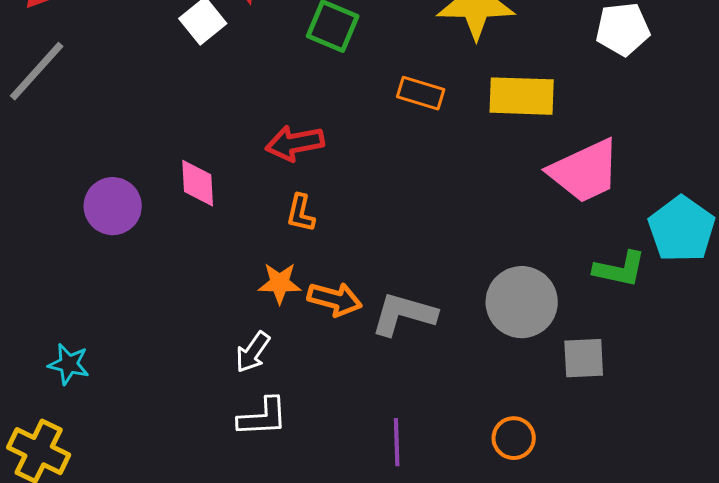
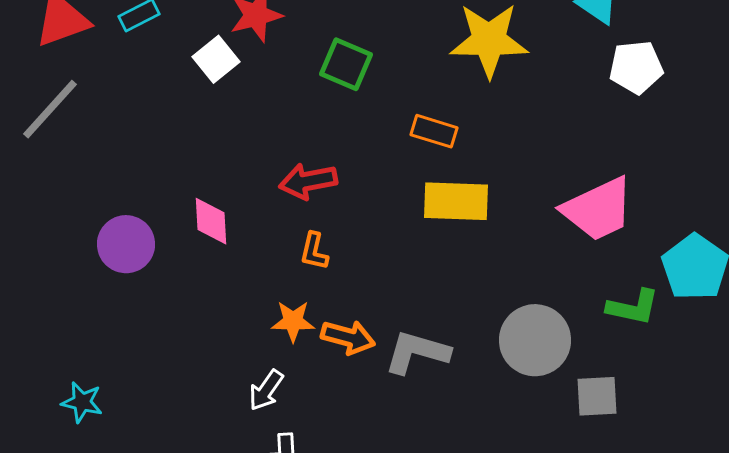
yellow rectangle: (522, 96) -> (456, 201), moved

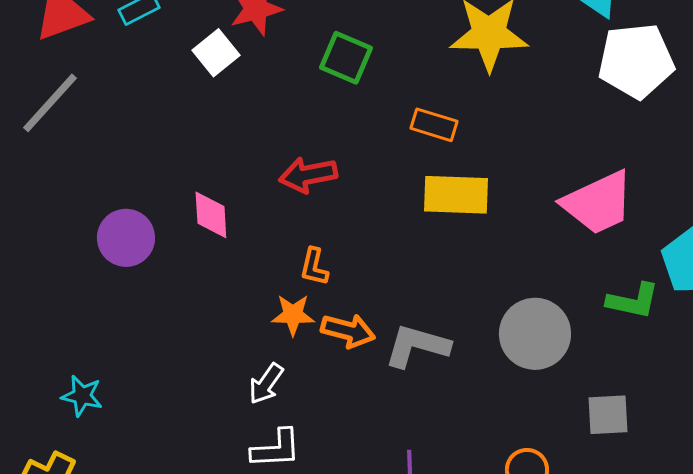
white pentagon: (636, 67) -> (636, 61), size x1.4
orange L-shape: (314, 251) -> (314, 267), moved
gray square: (597, 396) -> (608, 415), moved

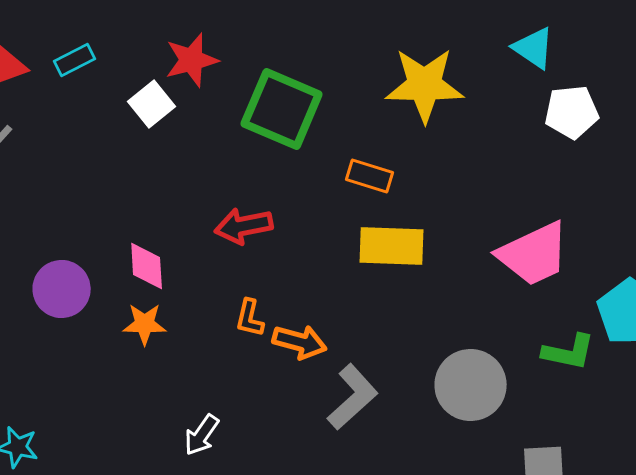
green square: (346, 58) -> (282, 109), size x1.5
white pentagon: (636, 61) -> (572, 112), size x0.7
orange star: (293, 315) -> (145, 324), moved
orange arrow: (348, 331) -> (300, 342), moved
gray L-shape: (417, 346) -> (353, 397), turned 122

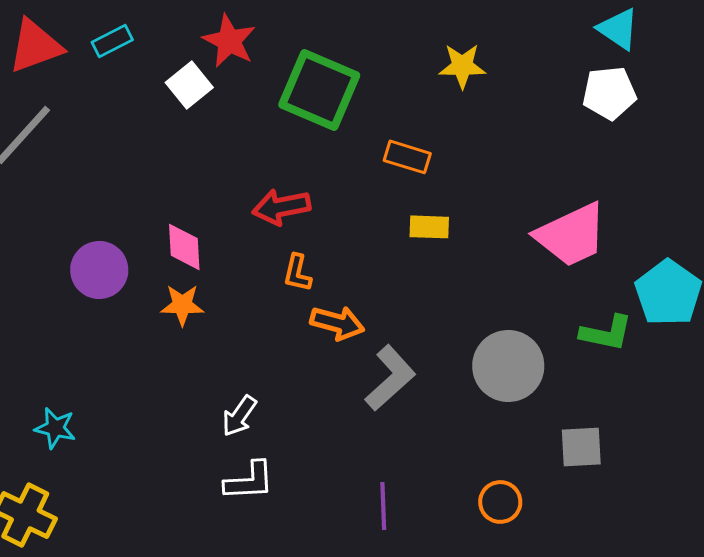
cyan triangle: (534, 48) -> (618, 29), moved
red star: (192, 60) -> (229, 41), turned -30
yellow star: (425, 85) -> (462, 66), size x0.6
yellow rectangle: (392, 246) -> (429, 227), size x0.6
orange L-shape: (250, 318) -> (297, 273), moved

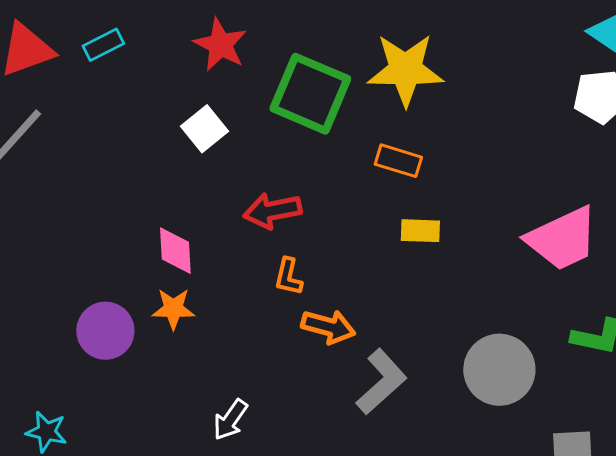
yellow star: (462, 66) -> (405, 70), moved, size x1.6
white square: (189, 85) -> (204, 129), moved
purple circle: (99, 270) -> (105, 331), moved

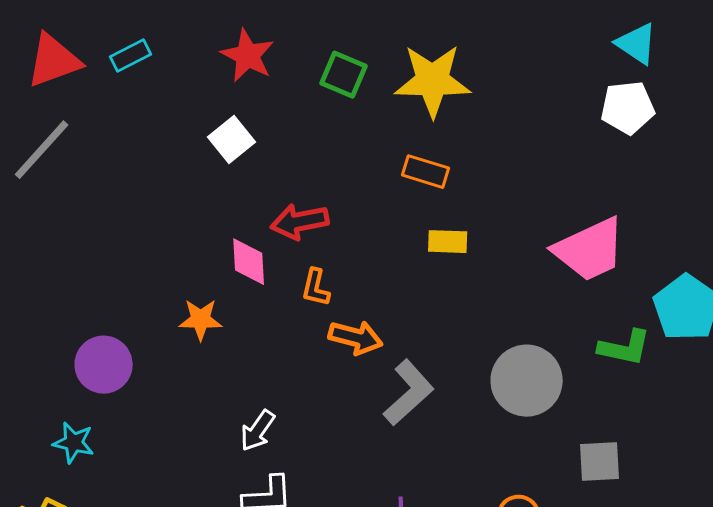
green square: (310, 94) -> (344, 75), moved, size x0.6
pink diamond: (175, 251) -> (249, 262), moved
purple circle: (105, 331) -> (104, 365), moved

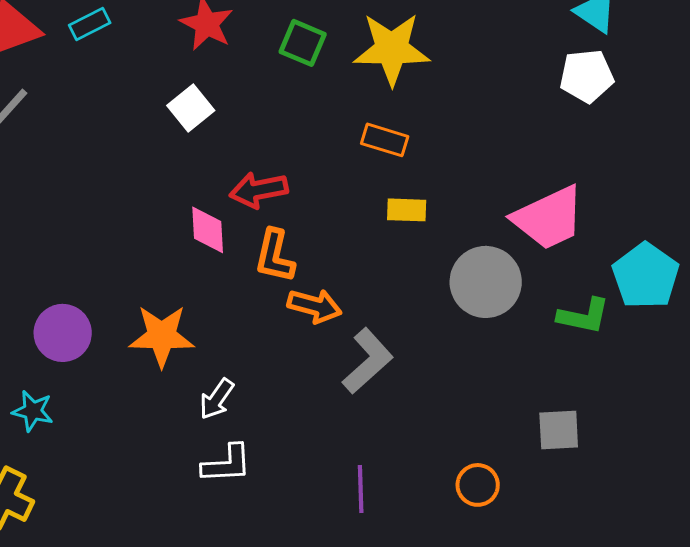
orange L-shape: (316, 288) -> (275, 256), size x1.4
orange star: (201, 320) -> (162, 336), moved, size x1.5
gray circle: (527, 381) -> (486, 282), moved

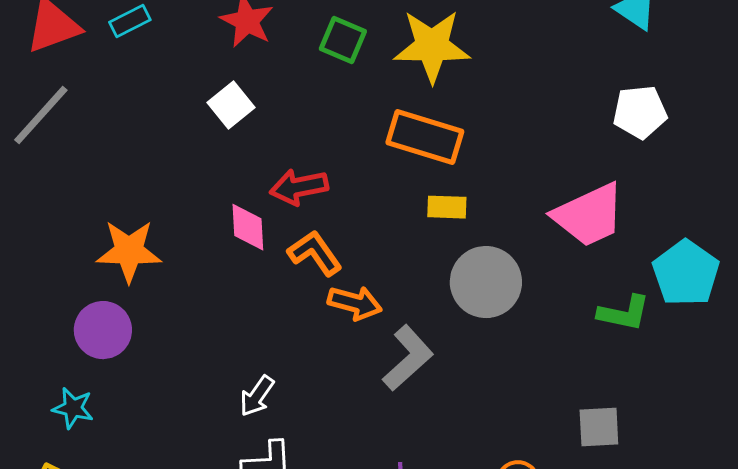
white pentagon: (587, 76) -> (640, 112), moved
orange rectangle: (385, 140) -> (425, 137), size x1.6
orange L-shape: (275, 256) -> (315, 253), turned 132
gray circle: (486, 282) -> (486, 282), moved
orange star: (162, 336) -> (129, 251), moved

